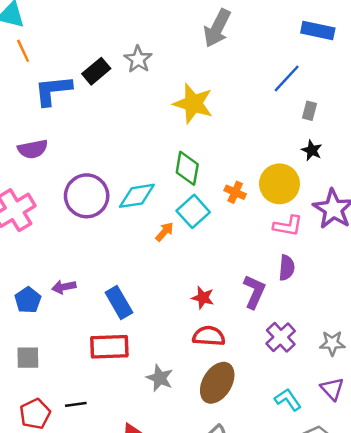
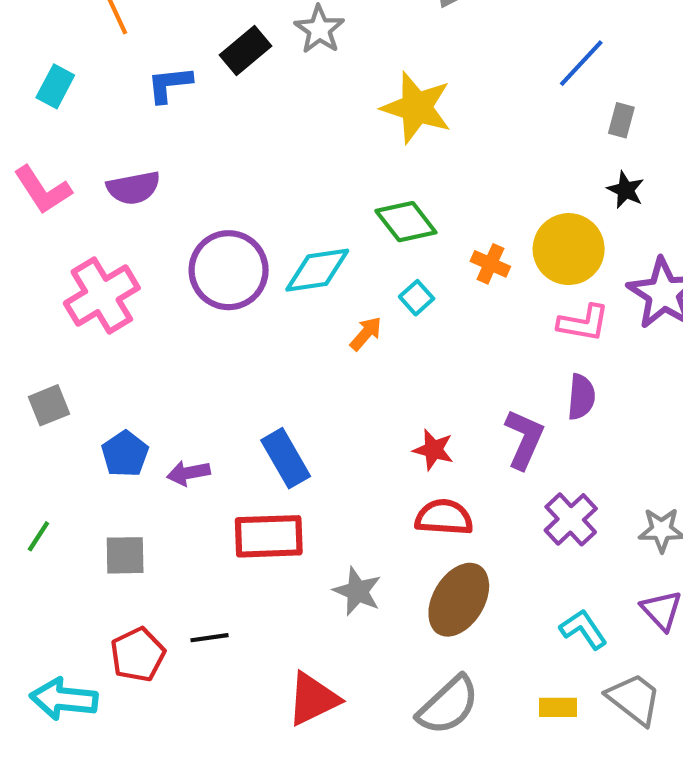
blue L-shape: (53, 90) -> (169, 84), size x0.7
green diamond: (187, 168) -> (406, 222), turned -48
cyan square: (193, 211) -> (417, 298), size x0.6
purple arrow: (64, 287) -> (188, 473), moved

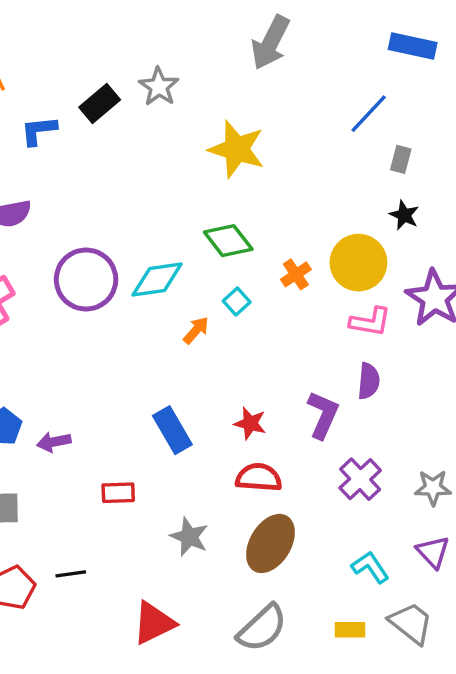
orange cross: (490, 264) -> (296, 274), turned 32
blue rectangle: (286, 458) -> (172, 430), moved
red rectangle: (269, 536) -> (118, 493), size x0.6

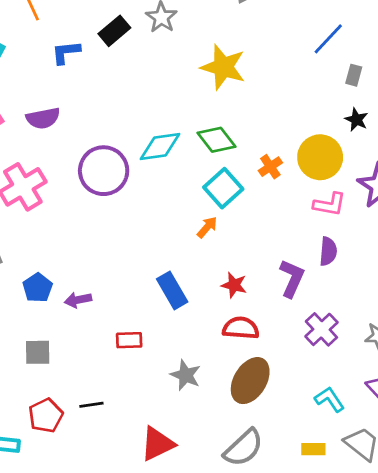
cyan diamond: (157, 279) -> (160, 146), moved
cyan square: (237, 301) -> (223, 188), size x1.8
orange arrow: (196, 330) -> (207, 227), moved

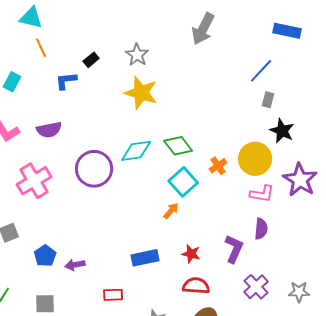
black rectangle: (114, 31) -> (91, 60), moved, size x0.7
yellow star: (223, 67) -> (141, 93), moved
gray rectangle: (354, 75) -> (268, 100), moved
black star: (356, 120) -> (282, 131), size x1.4
blue rectangle: (172, 290) -> (145, 258), turned -72

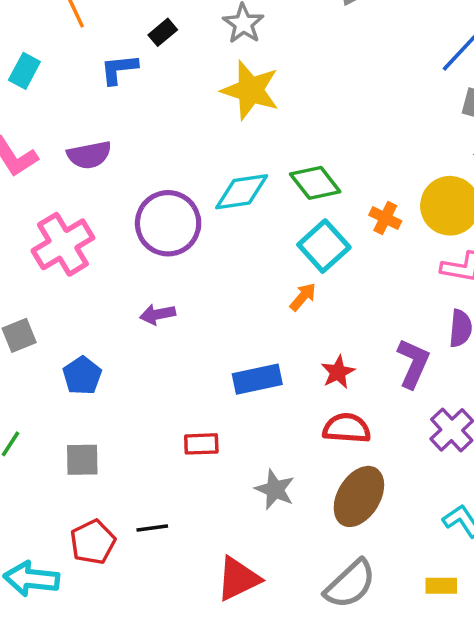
orange cross: (218, 166) -> (385, 218), turned -30
red star: (191, 254) -> (338, 372), turned 30
purple arrow: (75, 265) -> (158, 314), moved

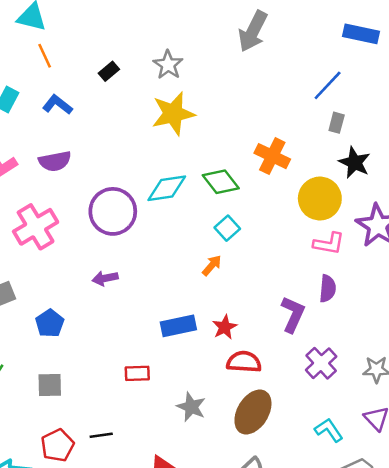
blue L-shape: (119, 69) -> (57, 105), moved, turned 44
yellow star: (250, 90) -> (173, 114), turned -30
orange cross: (385, 218) -> (272, 156), moved, size x1.5
cyan square: (324, 246) -> (227, 228), size x0.7
red star: (338, 372) -> (225, 327), moved

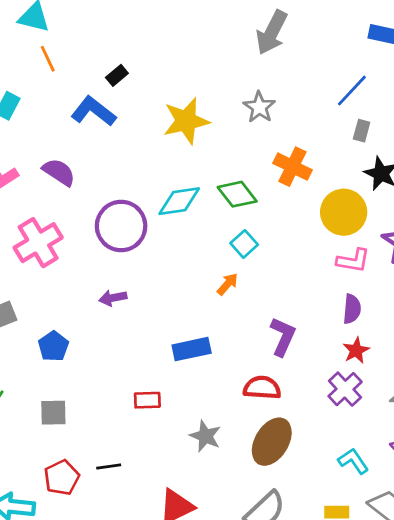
gray star: (168, 65) -> (259, 107), moved
blue L-shape: (57, 105) -> (93, 111), moved, size x1.4
purple semicircle: (55, 161) -> (59, 172), turned -136
purple L-shape: (293, 314) -> (283, 337), moved
red star: (225, 327) -> (356, 350), moved

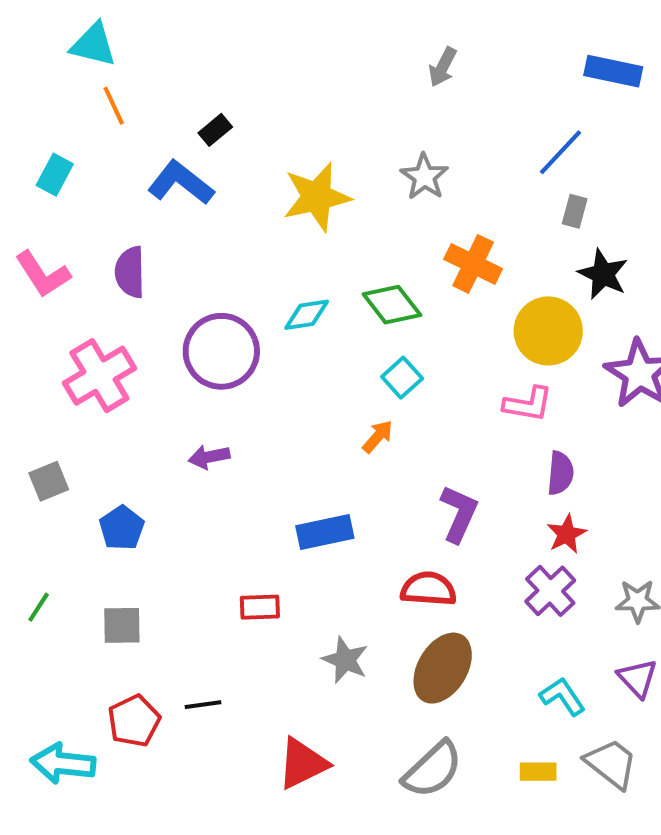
gray arrow: (272, 32) -> (443, 67), size x0.6
purple semicircle: (59, 172) -> (130, 272), turned -124
cyan diamond: (179, 201) -> (307, 315), size x0.7
pink L-shape: (353, 261) -> (528, 404), moved

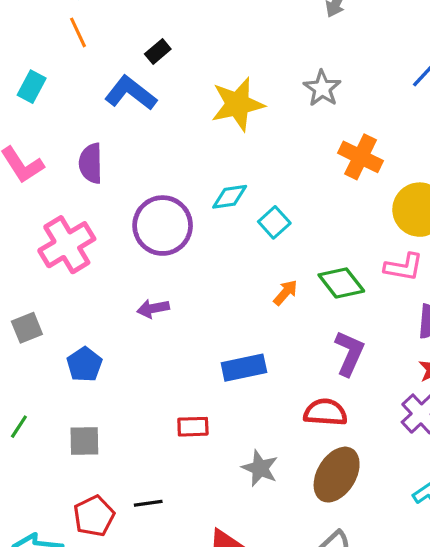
green diamond: (392, 305) -> (341, 283), moved
cyan square: (402, 378) -> (274, 222), moved

